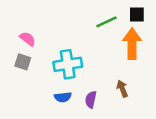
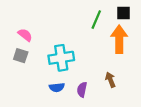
green line: (107, 22) -> (96, 20), turned -42

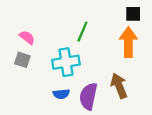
green line: (96, 20) -> (82, 32), moved
brown arrow: (110, 80) -> (119, 86), size x1.5
purple semicircle: (82, 90) -> (88, 96), size x1.6

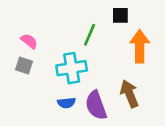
black square: (133, 14) -> (120, 15), moved
purple semicircle: (88, 96) -> (96, 105), turned -32

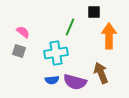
purple semicircle: (96, 105) -> (75, 82), turned -55

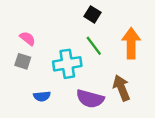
black square: (94, 12) -> (93, 14), moved, turned 32
green line: (70, 27) -> (94, 46), moved, turned -60
blue semicircle: (52, 80) -> (42, 96), moved

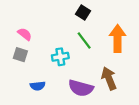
cyan cross: (67, 64) -> (60, 57), size x0.7

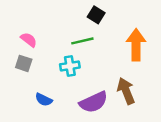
green line: (84, 41) -> (82, 41), moved, turned -66
blue semicircle: (38, 86) -> (44, 100), turned 32
purple semicircle: (81, 88) -> (94, 102), turned -40

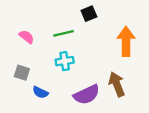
black square: (96, 15) -> (89, 14), turned 35
green line: (82, 41) -> (63, 33), moved
gray square: (24, 63) -> (22, 73), moved

